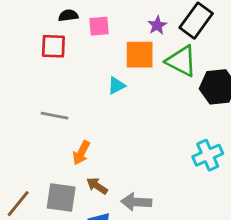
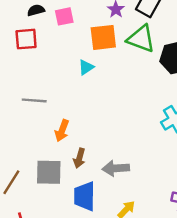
brown arrow: (97, 186) -> (79, 158), turned -102

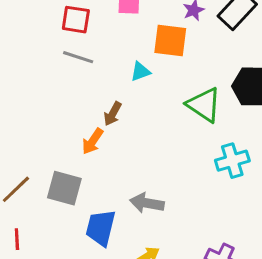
green triangle: (141, 39) -> (204, 105), moved
gray line: (34, 100) -> (78, 57), moved
brown arrow: (79, 158) -> (113, 114), moved

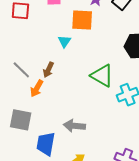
gray line: (78, 57) -> (21, 70), moved, turned 30
cyan triangle: (140, 72) -> (64, 41), turned -32
green triangle: (204, 105) -> (102, 76), moved

